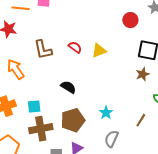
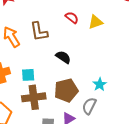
brown L-shape: (43, 50) -> (39, 32), moved
gray semicircle: (112, 139) -> (89, 106), moved

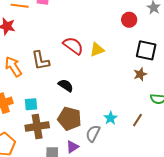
red semicircle: (72, 18) -> (73, 46), size x1.5
cyan star: (100, 84) -> (111, 118), moved
brown pentagon: (66, 90) -> (69, 119), turned 30

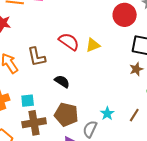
red circle: (129, 20) -> (125, 15), size x1.5

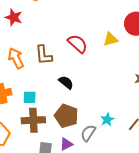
yellow triangle: (93, 45) -> (111, 39), moved

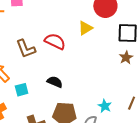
brown L-shape: (44, 55) -> (26, 49), moved
cyan square: (30, 97) -> (22, 90), moved

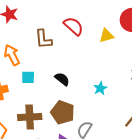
red semicircle: (55, 41) -> (73, 26), moved
cyan star: (105, 106) -> (100, 88), moved

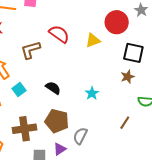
brown L-shape: (43, 39) -> (31, 50), turned 85
cyan square: (28, 77) -> (19, 90), turned -32

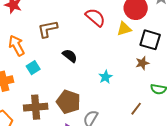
red semicircle: (59, 34) -> (95, 17), moved
yellow triangle: (93, 40) -> (124, 29), moved
black semicircle: (53, 88) -> (70, 56), moved

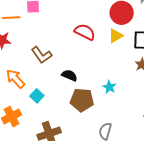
brown L-shape: (48, 29) -> (41, 55), turned -100
brown pentagon: (68, 102) -> (82, 100), moved

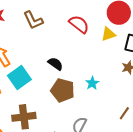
brown L-shape: (41, 55) -> (33, 20), moved
cyan square: (37, 96) -> (19, 77), size x1.6

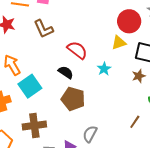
red semicircle: (79, 24) -> (77, 50), moved
cyan star: (92, 83) -> (104, 69), moved

